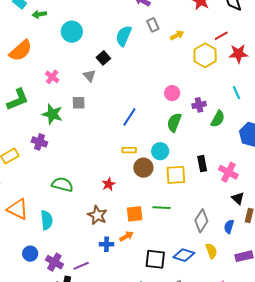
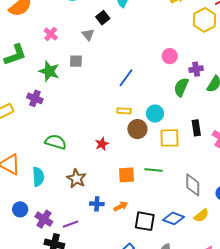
green semicircle: (174, 122) -> (181, 87), moved
brown star: (97, 215) -> (76, 178), moved
gray diamond: (201, 221) -> (193, 185), turned -35
orange arrow: (126, 236) -> (121, 206), moved
yellow semicircle: (211, 251) -> (201, 216), turned 70

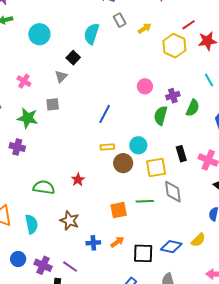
gray triangle: (88, 35) -> (61, 76), turned 32
red star: (102, 144) -> (78, 180), moved
gray diamond: (193, 185) -> (173, 192), moved
purple line: (71, 224) -> (70, 267), turned 63

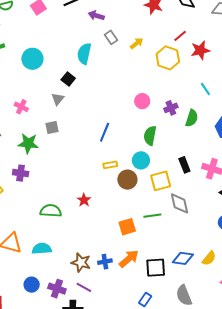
green semicircle: (161, 116) -> (150, 136), moved
brown star: (70, 221) -> (81, 263), moved
cyan semicircle: (31, 224) -> (42, 249), turned -78
yellow semicircle: (198, 240) -> (209, 258), moved
orange arrow: (117, 242) -> (129, 259), size x1.5

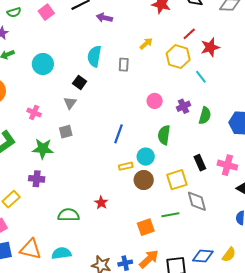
gray rectangle: (111, 37) -> (124, 65), moved, turned 40
cyan line: (205, 89) -> (201, 77), moved
cyan circle: (141, 160) -> (146, 157), moved

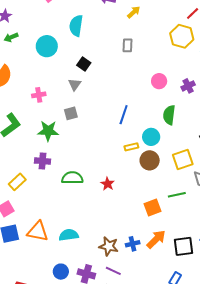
yellow arrow: (146, 44) -> (134, 12), moved
cyan semicircle: (94, 56) -> (76, 26), moved
pink cross: (34, 113) -> (39, 95), turned -32
green semicircle: (69, 215) -> (72, 178), moved

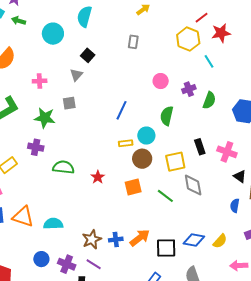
green arrow: (11, 37) -> (19, 21), turned 32
green line: (177, 195) -> (165, 196), turned 42
orange square: (152, 207) -> (133, 187), moved
brown star: (109, 246) -> (92, 239), turned 30

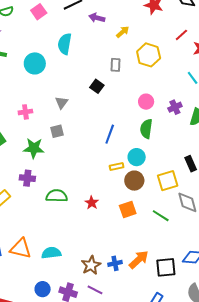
yellow hexagon: (188, 39) -> (149, 55), moved
black square: (88, 55) -> (97, 86), moved
green semicircle: (167, 116) -> (146, 129), moved

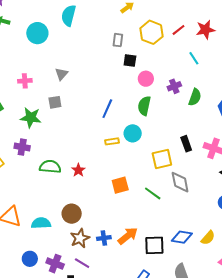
red line: (181, 35) -> (178, 30), moved
black square: (97, 86) -> (130, 60), moved, turned -32
brown circle: (134, 181) -> (72, 214), moved
red star: (92, 203) -> (78, 170), moved

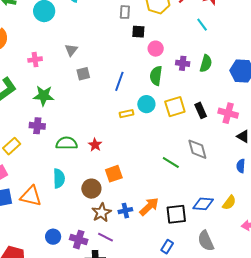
purple cross: (174, 86) -> (183, 63), moved, turned 32
gray square: (55, 102) -> (83, 74), moved
yellow square: (162, 159) -> (175, 107), moved
orange square: (120, 185) -> (114, 174), moved
cyan semicircle: (41, 223) -> (59, 178), moved, turned 96

